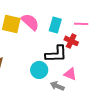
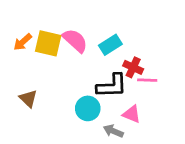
pink line: (81, 24) -> (147, 80), moved
cyan rectangle: (55, 25) -> (110, 45), turned 42

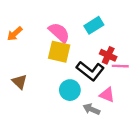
yellow square: (48, 43) -> (59, 52), moved
cyan rectangle: (110, 45) -> (94, 25), moved
black L-shape: (112, 86) -> (90, 71), turned 40

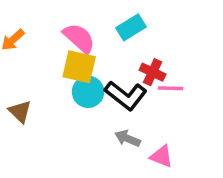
cyan circle: (70, 90) -> (88, 92), moved
pink triangle: (107, 95) -> (162, 156), moved
gray arrow: (91, 109) -> (127, 138), moved

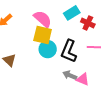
red cross: (153, 72) -> (88, 23), moved
black L-shape: (126, 95) -> (69, 51), turned 75
pink triangle: (162, 156) -> (83, 79), moved

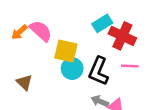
pink semicircle: (43, 19) -> (41, 31), moved
red cross: (88, 23) -> (122, 36), size x1.5

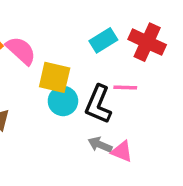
red cross: (122, 36) -> (147, 42), moved
pink line: (130, 66) -> (125, 88), moved

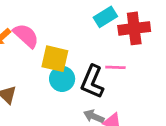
cyan rectangle: (103, 40) -> (105, 17), moved
red cross: (147, 42) -> (134, 28), turned -32

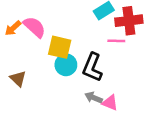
pink line: (115, 67) -> (116, 41), moved

